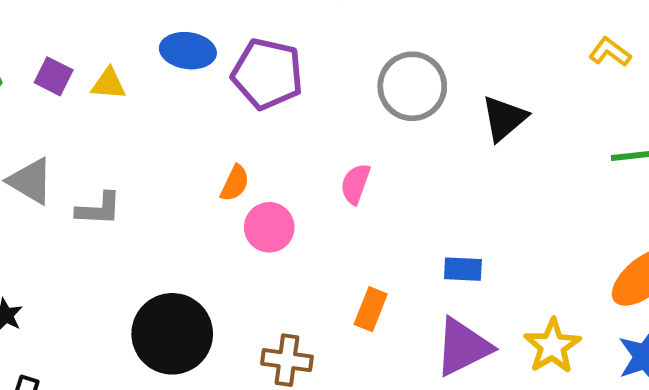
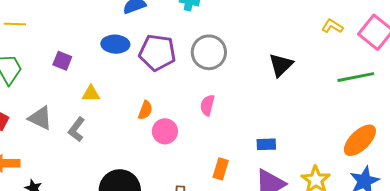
purple square: (54, 76) -> (62, 61), moved
yellow triangle: (109, 84) -> (91, 94), moved
gray circle: (412, 86) -> (209, 52), moved
gray L-shape: (99, 209) -> (77, 129), turned 130

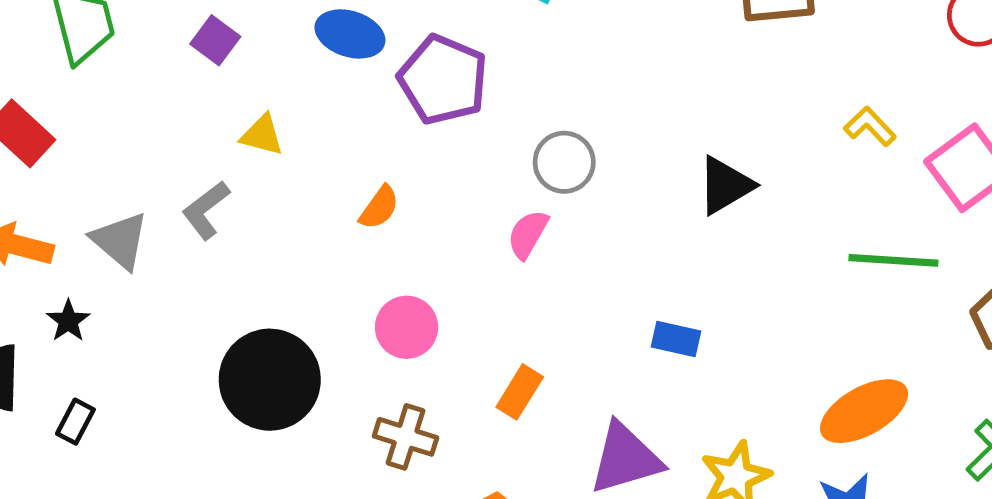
gray circle: (209, 52) -> (564, 162), moved, size x0.7
gray triangle: (40, 118) -> (120, 241), moved
pink circle: (165, 131) -> (407, 327), moved
blue rectangle: (266, 144) -> (676, 339), moved

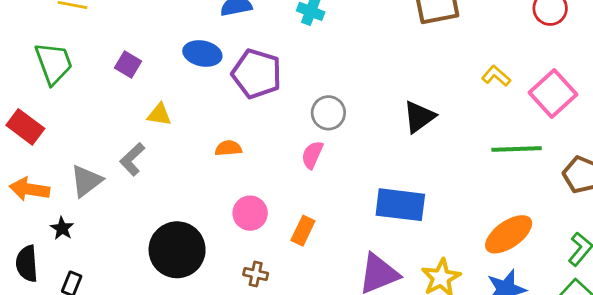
orange semicircle: (379, 208) -> (228, 148), turned -125
gray triangle: (120, 241) -> (86, 181), turned 48
blue rectangle: (676, 339) -> (400, 205), size x1.8
orange rectangle: (520, 392) -> (303, 231), moved
brown cross: (406, 437) -> (256, 274), size x0.7

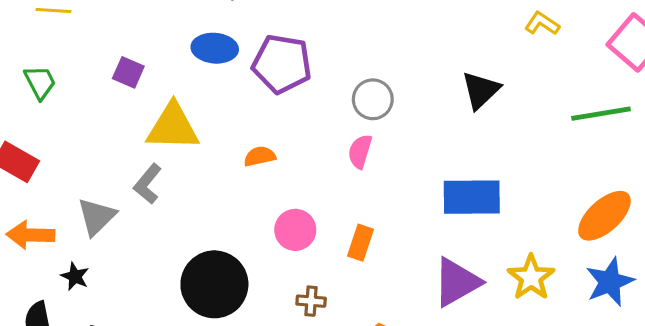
green trapezoid: (54, 63) -> (40, 82), size x0.7
yellow L-shape: (496, 76) -> (542, 24), moved
yellow triangle: (159, 114) -> (173, 127), size x1.8

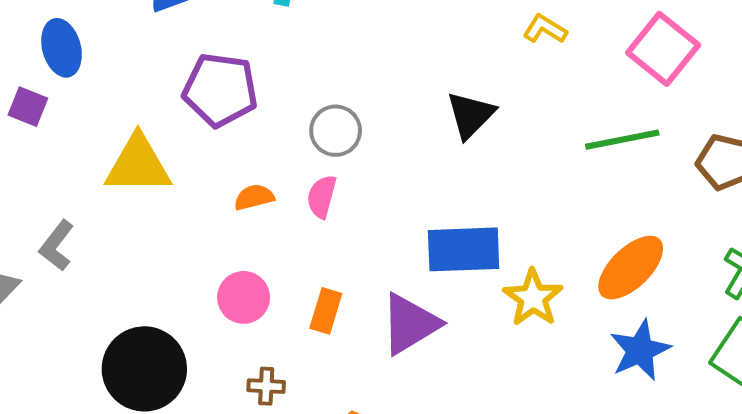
blue ellipse: (215, 48) -> (62, 48), moved, turned 72
yellow triangle: (173, 127) -> (138, 165), moved
orange semicircle: (260, 156) -> (254, 197), moved
yellow star: (531, 277) -> (533, 298), moved
purple triangle: (457, 282) -> (410, 324), moved

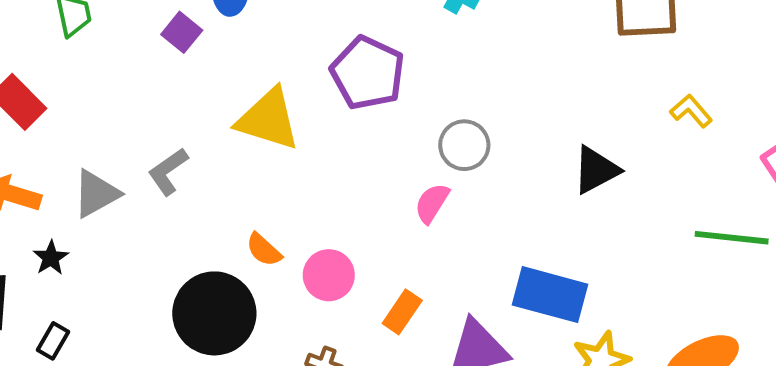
orange semicircle: (254, 197) -> (264, 250), moved, turned -141

